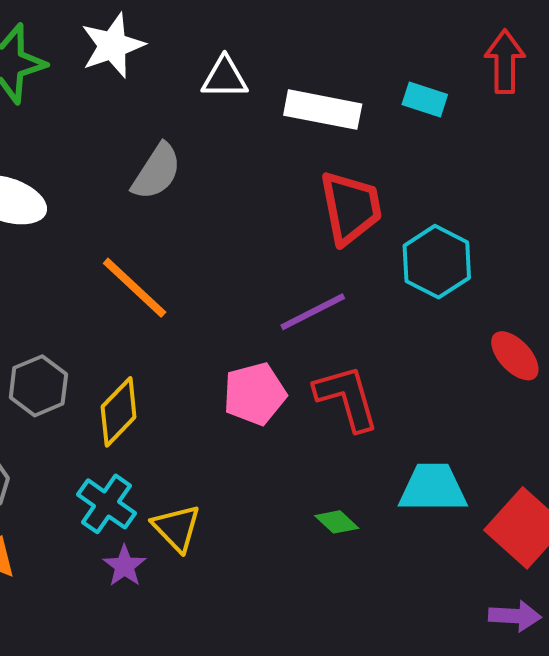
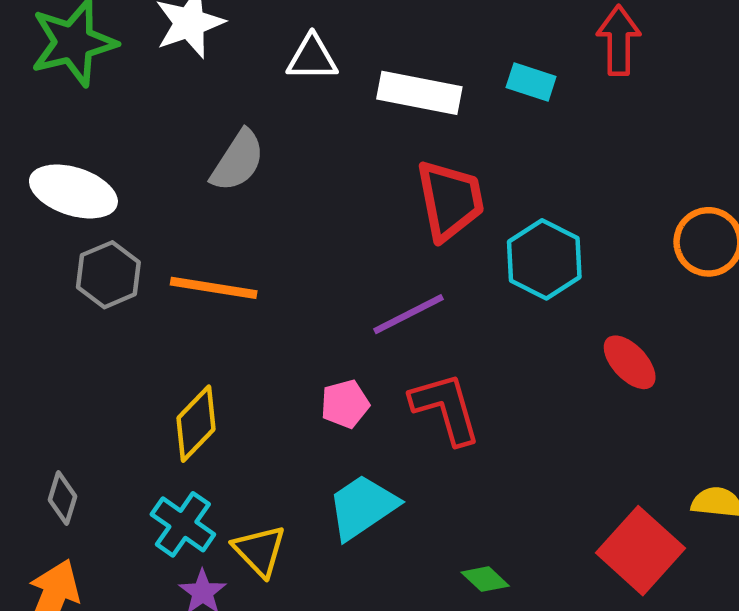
orange line: (135, 288) -> (214, 288), turned -34
gray hexagon: (38, 386) -> (108, 275), moved
pink pentagon: (255, 394) -> (345, 404), size x0.7
cyan trapezoid: (433, 488) -> (362, 507), moved, turned -34
green diamond: (337, 522) -> (485, 579), moved

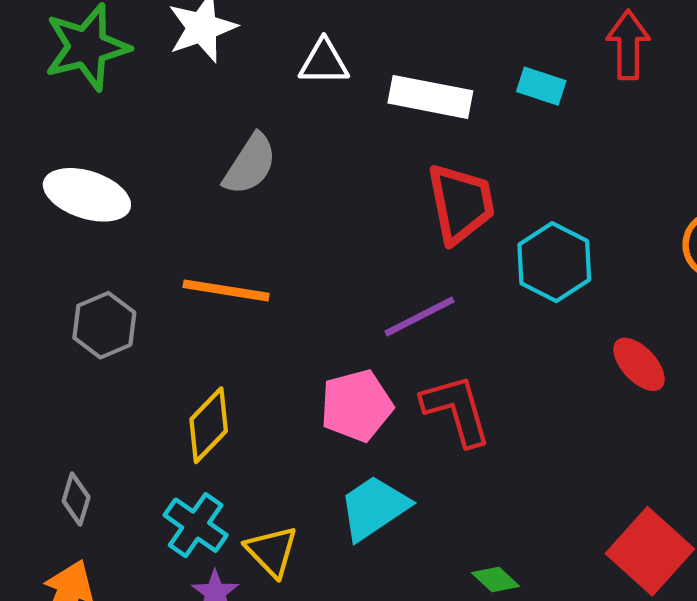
gray hexagon: (108, 275) -> (104, 325), moved
pink pentagon: (345, 404) -> (356, 406), size x1.5

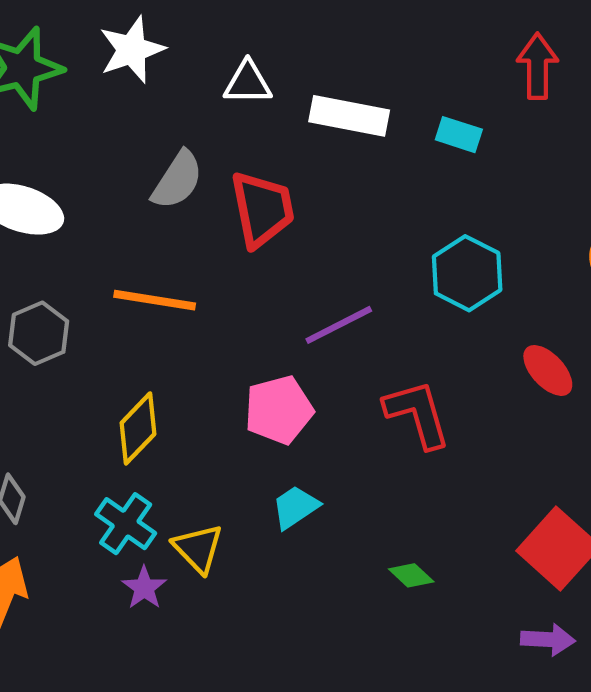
cyan rectangle: (541, 86) -> (459, 135), moved
red trapezoid: (461, 203) -> (262, 209), moved
red L-shape: (456, 410) -> (417, 414), moved
cyan trapezoid: (374, 508) -> (295, 507), size x0.7

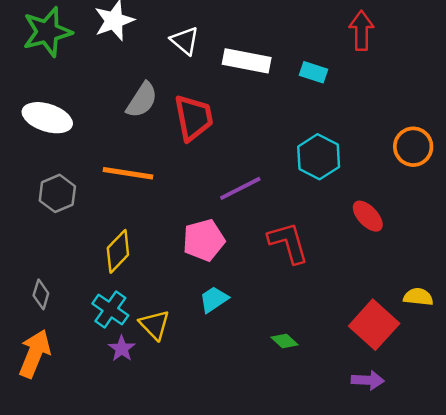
white triangle: (248, 83) -> (185, 41), turned 40

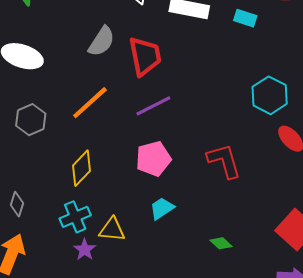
cyan hexagon: (319, 157) -> (270, 95), moved
orange line: (128, 173) -> (90, 103), turned -51
purple line: (240, 188) -> (153, 106), moved
cyan cross: (110, 309) -> (75, 217), turned 32
yellow triangle: (155, 325) -> (112, 230), turned -40

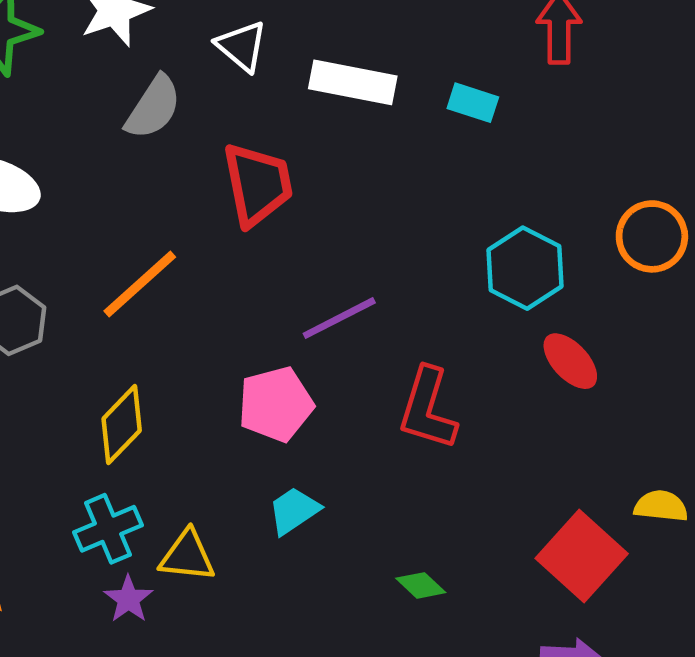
gray semicircle: (102, 41) -> (153, 107), moved
purple line: (153, 106) -> (339, 318), moved
red L-shape: (224, 161) -> (428, 409), turned -147

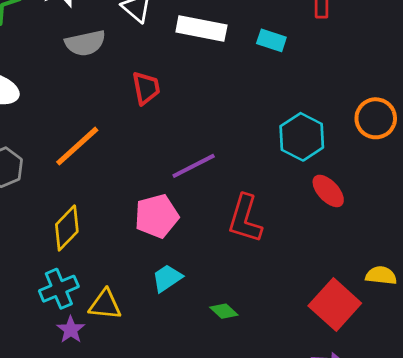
gray semicircle: (153, 107) -> (85, 43), turned 45
red trapezoid: (258, 184) -> (146, 88), size x0.7
green diamond: (421, 585) -> (224, 311), moved

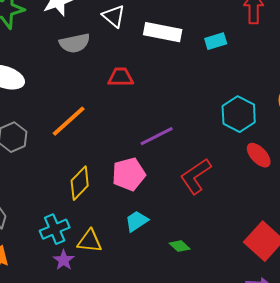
cyan rectangle: (271, 40) -> (216, 41), turned -35
red trapezoid: (146, 88) -> (121, 77), turned -80
red L-shape: (245, 219) -> (196, 176), turned 39
yellow diamond: (67, 228) -> (80, 183), moved

